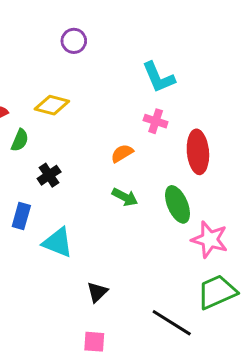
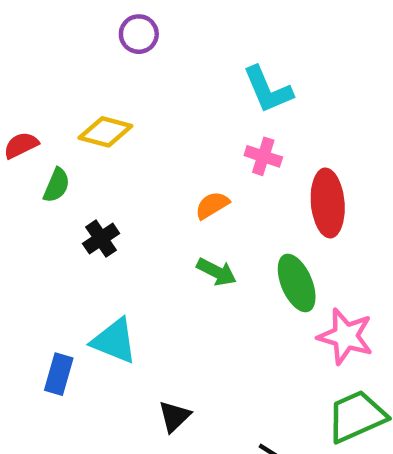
blue rectangle: (21, 216) -> (59, 374), moved

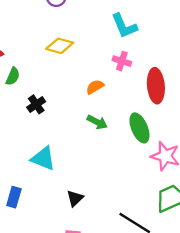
yellow diamond: (105, 132) -> (60, 46), moved
blue rectangle: (59, 374) -> (14, 197), moved

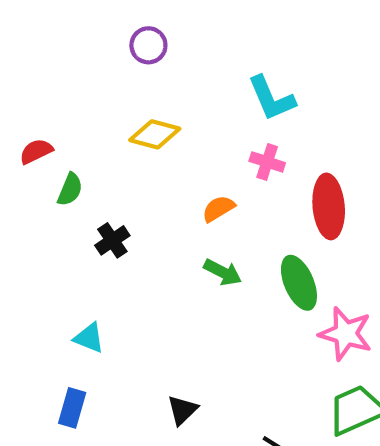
cyan triangle: (43, 158) -> (89, 338), moved, size x0.7

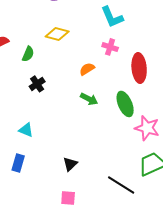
green semicircle: (70, 190) -> (28, 54), moved

